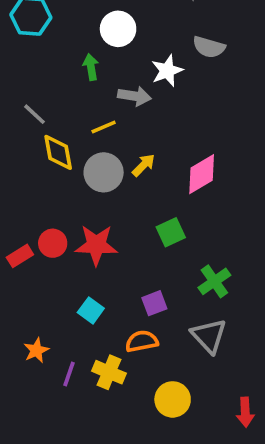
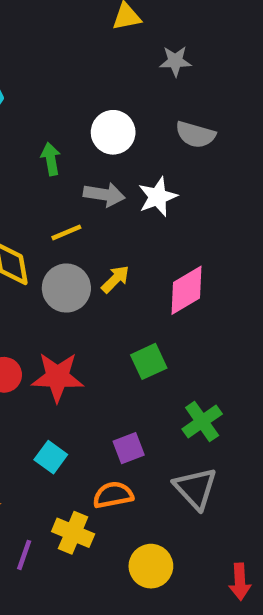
white circle: (118, 29) -> (113, 132), moved
white star: (167, 71) -> (158, 197), moved
purple line: (69, 374) -> (24, 555), moved

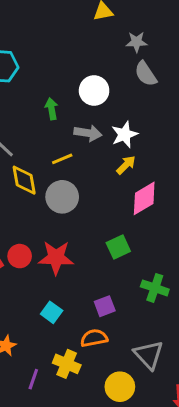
gray semicircle: (195, 134) -> (146, 74), moved, turned 40
yellow arrow: (115, 279) -> (126, 165), moved
green cross: (202, 421) -> (155, 288), turned -36
gray triangle: (195, 488) -> (149, 355), moved

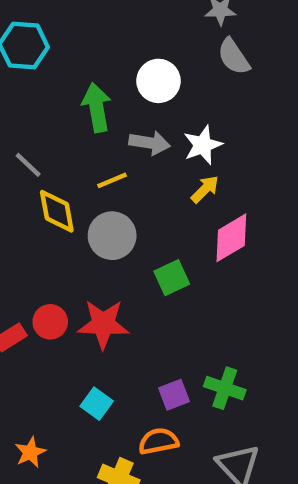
green arrow: (52, 109) -> (97, 107), size x1.5
green square: (118, 247) -> (172, 278), moved
green cross: (155, 288) -> (225, 388), moved

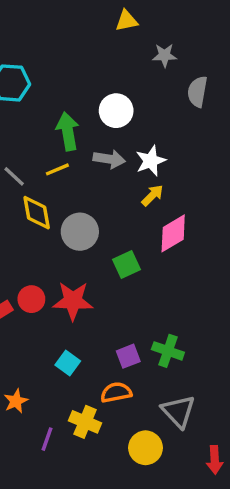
gray semicircle: (234, 57) -> (197, 92), moved, turned 44
yellow line: (112, 180) -> (57, 169), moved

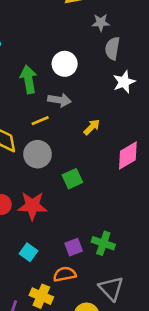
gray semicircle: (197, 92) -> (112, 48), moved
white star: (151, 161) -> (124, 82), moved
yellow line: (57, 169) -> (40, 121), moved
pink diamond: (173, 233) -> (128, 155), moved

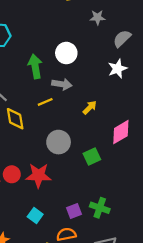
gray semicircle: (112, 48) -> (122, 39), moved, turned 36
gray circle: (38, 154) -> (59, 142), moved
green square: (72, 179) -> (92, 156), moved

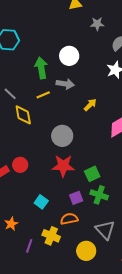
yellow line: (45, 102) -> (43, 95), moved
green square: (92, 156) -> (92, 174), moved
red star: (38, 175) -> (63, 166), moved

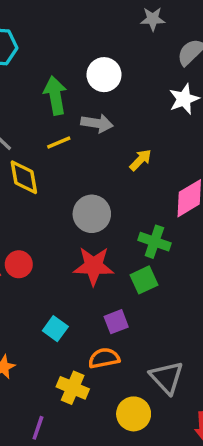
green cross: (99, 195) -> (154, 242), moved
purple line: (29, 246) -> (38, 428), moved

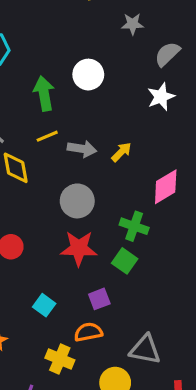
gray arrow: (97, 123) -> (82, 149), moved
green square: (144, 280) -> (125, 261), turned -30
gray triangle: (167, 377) -> (145, 349), turned -36

